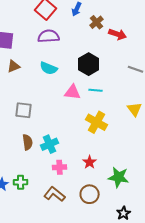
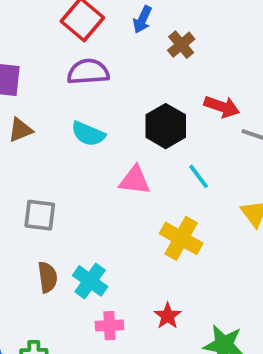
red arrow: (118, 34) -> (222, 107), moved
cyan line: (96, 90) -> (199, 176), moved, turned 48
cyan cross: (50, 144) -> (90, 281), turned -30

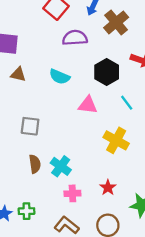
brown cross: (181, 45) -> (116, 22), size x1.5
purple semicircle: (88, 72) -> (75, 38), moved
brown triangle: (20, 130) -> (18, 74), turned 35

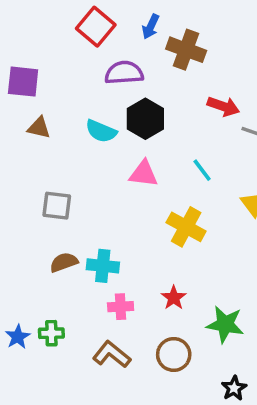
brown cross: (116, 22) -> (186, 50), turned -30
black hexagon: (107, 72) -> (145, 119), moved
brown semicircle: (35, 164) -> (64, 262), turned -102
cyan cross: (61, 166) -> (103, 266), turned -30

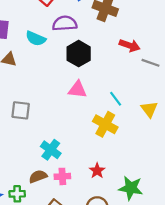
cyan semicircle: (101, 131) -> (36, 39), moved
cyan line: (202, 170) -> (116, 99), moved
brown semicircle: (64, 262) -> (38, 176), moved
cyan cross: (103, 266) -> (51, 150), turned 30

